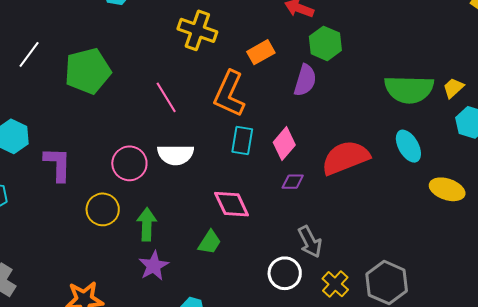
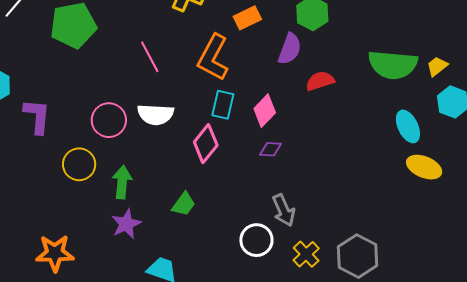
cyan ellipse: (408, 146) -> (408, 126), moved
red semicircle: (345, 158) -> (320, 81), moved, size x0.6
pink diamond: (232, 204) -> (206, 144), moved, turned 60

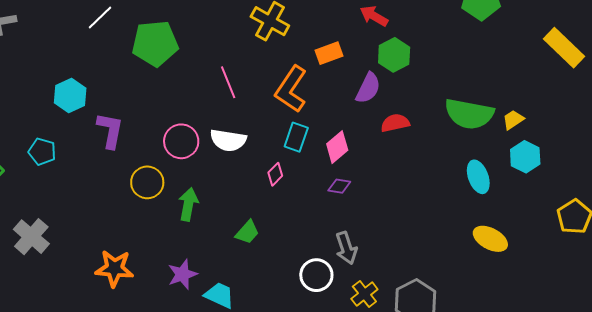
pink diamond: (206, 144) -> (275, 174), size x0.6
yellow ellipse: (424, 167) -> (490, 239), moved
purple star: (126, 224) -> (182, 274), moved

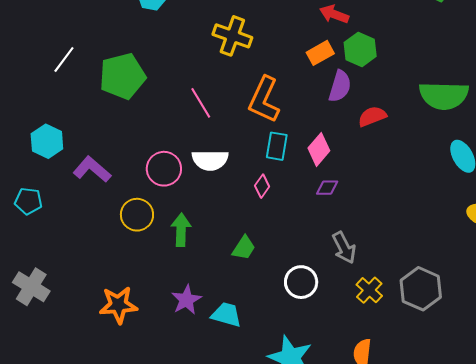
orange rectangle: (329, 53) -> (320, 53), moved
purple L-shape: (110, 130) -> (92, 169), turned -51
white circle: (316, 275) -> (301, 282), moved

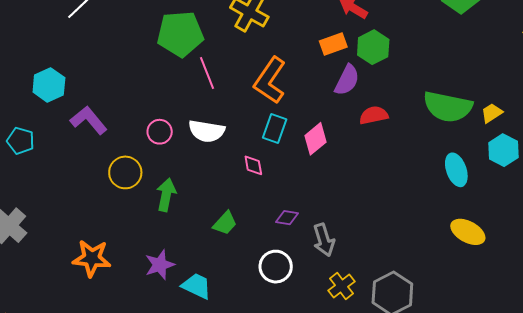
green pentagon: (122, 76) -> (180, 34), moved
pink circle: (164, 169) -> (160, 132), size x0.7
pink diamond: (262, 186) -> (253, 165), turned -55
purple diamond: (327, 188) -> (287, 218), moved

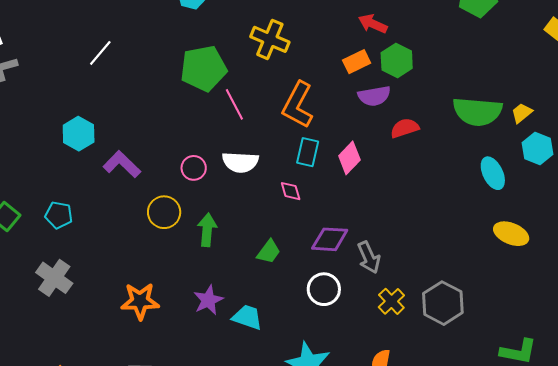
purple semicircle: (347, 80) -> (374, 96), turned 60
cyan pentagon: (21, 141) -> (59, 215), moved
purple diamond: (287, 218) -> (330, 239), size x1.6

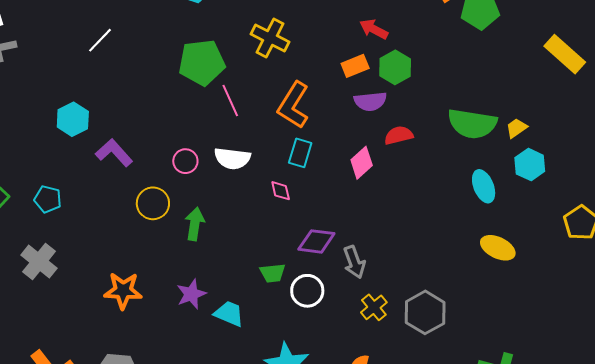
pink diamond: (349, 158) -> (362, 163), moved
green trapezoid: (269, 252) -> (273, 273), moved, turned 44

